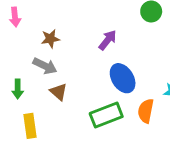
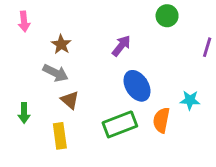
brown star: (50, 39) -> (61, 44), turned -30
green arrow: (18, 89) -> (24, 113), moved
yellow rectangle: (30, 126) -> (60, 136), moved

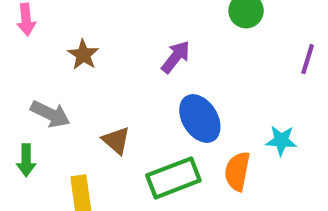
gray arrow: (55, 73) -> (50, 114), moved
brown triangle: (70, 100) -> (116, 140), moved

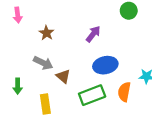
gray arrow: (50, 114) -> (43, 63), moved
blue ellipse: (200, 118) -> (105, 65), turned -70

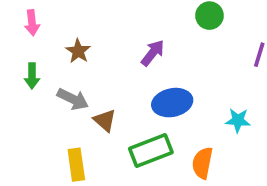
green arrow: (18, 86) -> (32, 76), moved
orange semicircle: (124, 92) -> (202, 163), moved

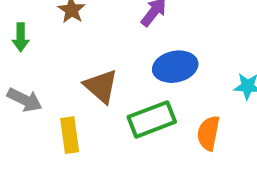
gray arrow: (73, 99) -> (25, 100), moved
brown triangle: (105, 120) -> (101, 86), size x1.4

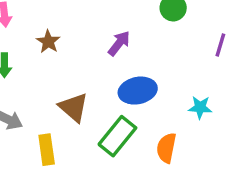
green rectangle: (152, 119) -> (117, 136), turned -30

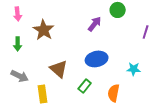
brown star: (48, 42) -> (44, 30), size x1.5
purple arrow: (119, 43) -> (95, 24), moved
green rectangle: (117, 136) -> (85, 86), size x0.6

